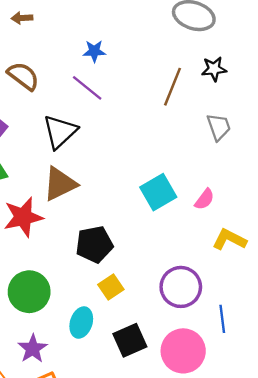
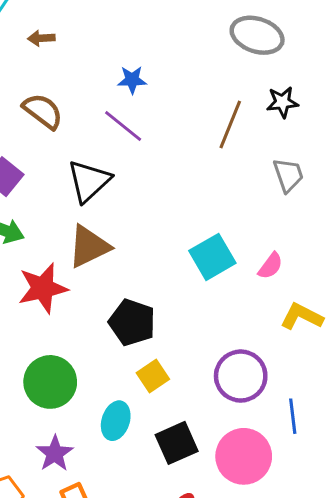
black pentagon: (94, 244) -> (132, 322), turned 30

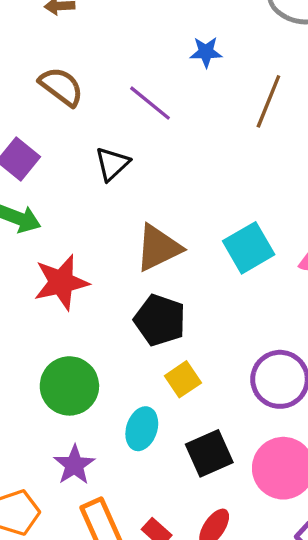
blue star: (132, 80) -> (206, 52), moved
black triangle: (89, 181) -> (112, 164), size x0.7
brown triangle: (89, 247) -> (158, 248), moved

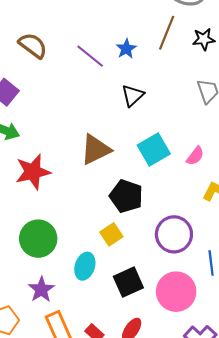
blue star: (206, 52) -> (126, 49), moved, turned -30
brown line: (268, 101) -> (167, 33), moved
black triangle: (112, 164) -> (133, 95), moved
black pentagon: (160, 320) -> (126, 196), moved

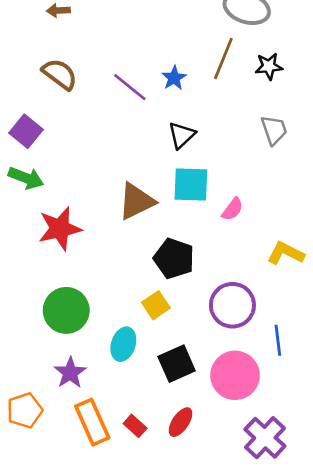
cyan square: (154, 149) -> (191, 184), moved, turned 32
pink semicircle: (195, 156) -> (232, 209), moved

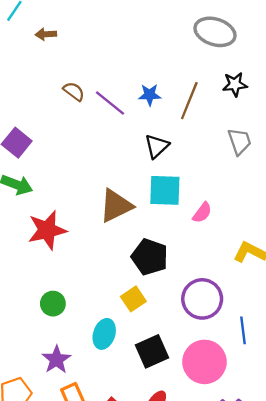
brown line: (223, 58) -> (189, 101), moved
brown semicircle: (60, 74) -> (74, 91), moved, size x0.7
blue star: (174, 78) -> (150, 95), turned 30
green circle: (66, 310) -> (53, 304), size x0.6

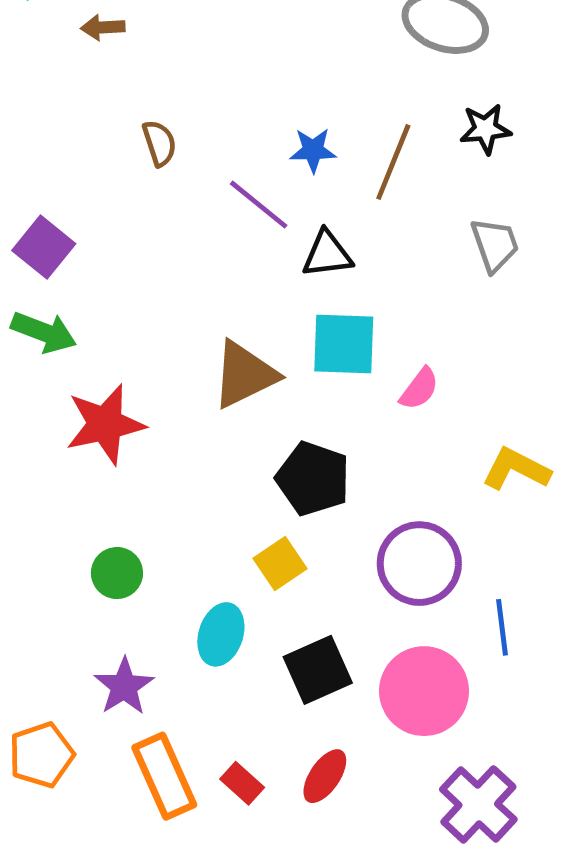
brown semicircle: (74, 91) -> (159, 143), turned 35
purple line: (110, 103) -> (259, 205), moved
black triangle: (157, 146) -> (327, 254), turned 36

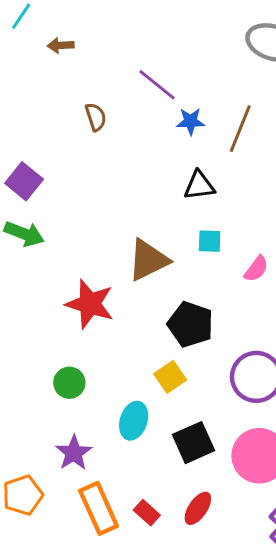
purple line: (259, 205) -> (157, 85), moved
cyan square: (344, 344) -> (210, 241), size x0.6
red star: (105, 424) -> (90, 304), moved, turned 30

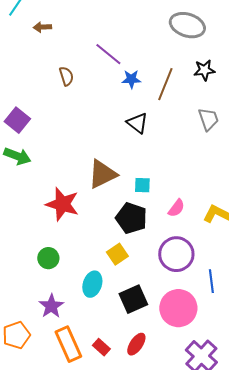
black triangle: (199, 186) -> (137, 123), turned 45
cyan square: (210, 241) -> (142, 185), moved
pink semicircle: (256, 269) -> (176, 208), moved

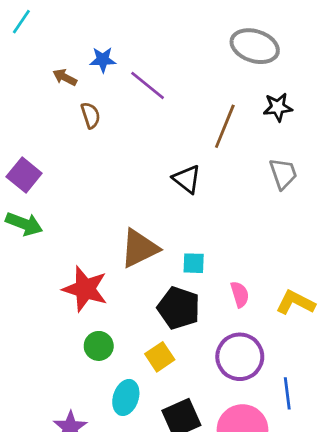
brown arrow: (42, 27) -> (65, 77), moved, turned 30
blue star: (131, 79) -> (103, 60), moved
pink semicircle: (176, 208) -> (240, 294), turned -54
green circle: (48, 258) -> (99, 346), moved

